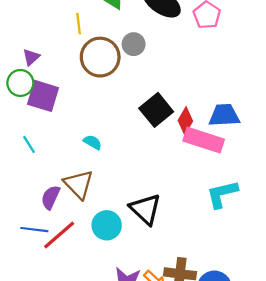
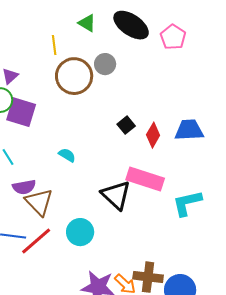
black square: (156, 110) -> (126, 125), size x0.6
pink rectangle: (204, 140) -> (145, 179), moved
brown triangle: (79, 184) -> (39, 202), moved
purple semicircle: (51, 197) -> (24, 187), moved, turned -125
black triangle: (145, 209) -> (116, 195), moved

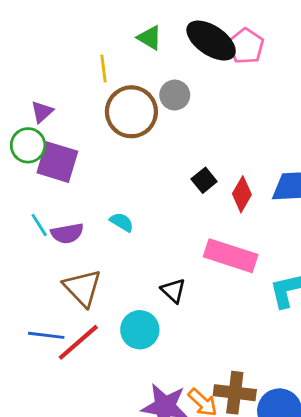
pink pentagon: (173, 37) -> (246, 46), moved
purple semicircle: (24, 187) -> (67, 233), moved
black triangle: (116, 195) -> (173, 291), moved, size x0.6

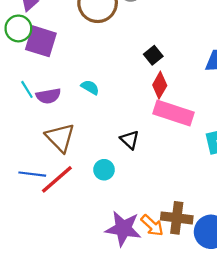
red diamond: (242, 194) -> (160, 85), moved
cyan circle: (140, 330) -> (104, 170), size x0.7

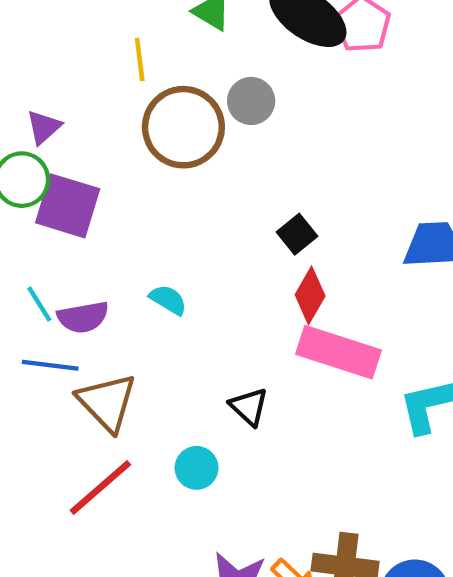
blue line: (32, 174) -> (50, 365), moved

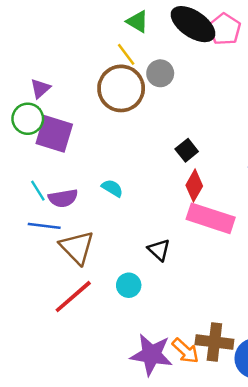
yellow line: (140, 59) -> (126, 54), moved, turned -30

